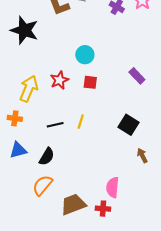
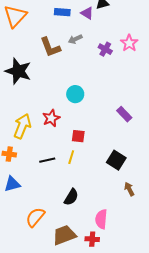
red square: (90, 82) -> (78, 136), moved
black semicircle: (47, 157) -> (71, 197), moved

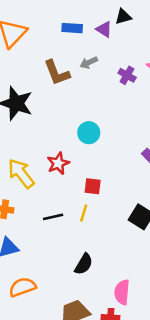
yellow arrow: (22, 126) -> (21, 174), turned -60
orange semicircle: (35, 217) -> (22, 287), moved, turned 30

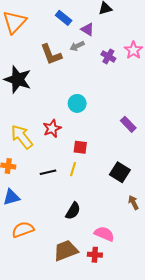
blue rectangle: (72, 28) -> (64, 18), turned 35
purple triangle: (104, 29) -> (88, 29), moved
pink semicircle: (122, 292) -> (104, 234), turned 108

